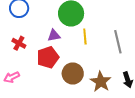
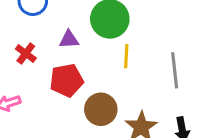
purple triangle: (54, 35) -> (69, 39), moved

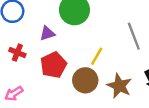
yellow line: (126, 56) -> (97, 56), moved, turned 42

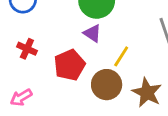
purple triangle: (47, 33) -> (92, 33), moved, turned 49

